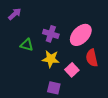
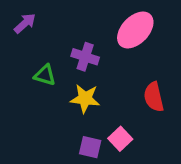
pink ellipse: (81, 35) -> (135, 30), moved
pink square: (72, 70) -> (120, 139), moved

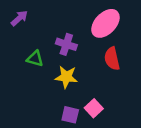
red semicircle: (154, 97) -> (112, 59), moved

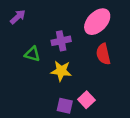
purple cross: (66, 44) -> (61, 41), turned -30

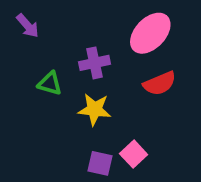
purple arrow: (18, 17) -> (28, 26), turned 91
red semicircle: (103, 54) -> (160, 83), turned -100

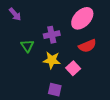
green triangle: (50, 83) -> (27, 46), turned 40
pink square: (134, 154) -> (73, 68), moved

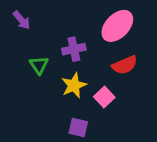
yellow star: (52, 60) -> (74, 85), turned -30

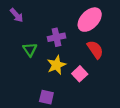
red semicircle: (125, 65) -> (95, 49), turned -102
purple square: (78, 127) -> (46, 97), moved

